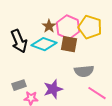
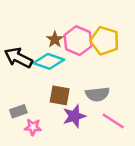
black arrow: (19, 41) -> (18, 58), turned 140
brown square: (69, 44) -> (60, 95), moved
purple star: (53, 89) -> (74, 116), moved

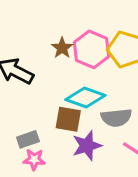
cyan diamond: (49, 61) -> (85, 98), moved
gray rectangle: (18, 111) -> (28, 139), moved

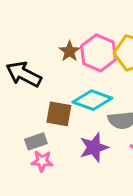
brown square: (68, 119) -> (59, 114), moved

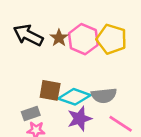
black arrow: (24, 74) -> (28, 35), moved
cyan diamond: (92, 100) -> (74, 97), moved

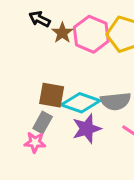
black arrow: (28, 35) -> (40, 19), moved, size x0.6
gray rectangle: (31, 113) -> (43, 123), moved, turned -42

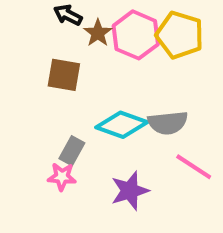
brown square: (52, 95) -> (64, 75), moved
purple star: (87, 129) -> (130, 191), moved

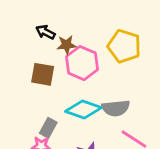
brown star: (98, 33) -> (67, 45), turned 30
pink hexagon: (136, 35) -> (82, 63), moved

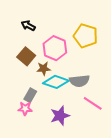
brown star: (67, 45) -> (44, 69), moved
brown square: (43, 74) -> (26, 56), turned 30

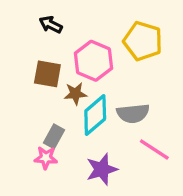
brown square: (26, 56) -> (47, 74), turned -30
cyan diamond: (56, 82) -> (95, 115), turned -60

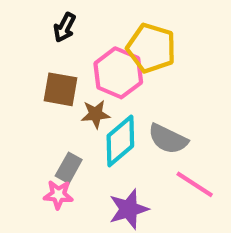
black arrow: (51, 25) -> (65, 27), turned -90
yellow pentagon: (143, 41) -> (151, 48), moved
gray semicircle: (133, 113) -> (168, 139), turned 32

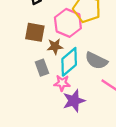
gray rectangle: (69, 168) -> (42, 68), moved, turned -49
pink star: (58, 195) -> (62, 83), moved

